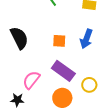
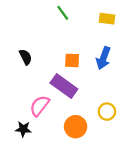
black semicircle: (19, 38) -> (26, 57), size x0.6
purple rectangle: (63, 71) -> (64, 86), moved

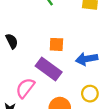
blue arrow: (103, 58) -> (87, 59), moved, turned 60

